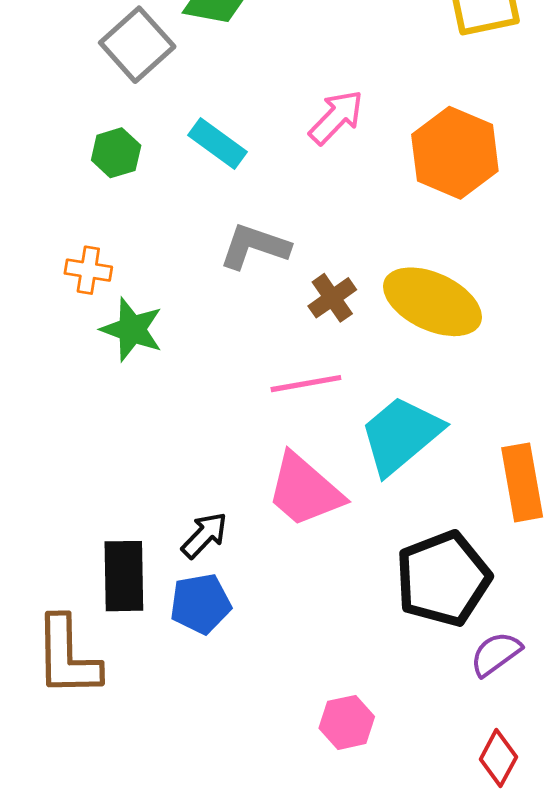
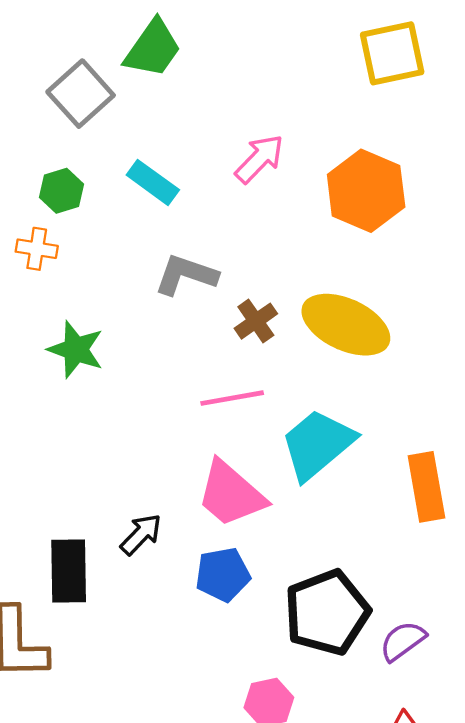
orange cross: (88, 270) -> (37, 249), moved
black pentagon: (443, 579) -> (327, 612), moved
blue pentagon: (200, 604) -> (223, 575), moved

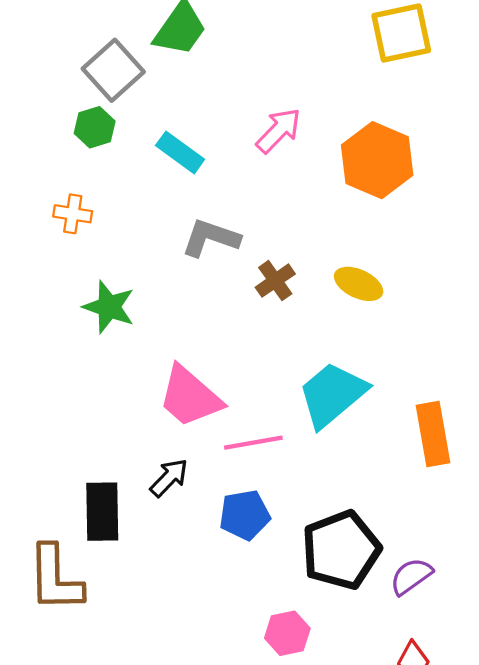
green hexagon: (62, 191) -> (95, 127), moved
yellow ellipse: (346, 325) -> (359, 284), size x0.6
pink line: (232, 398) -> (253, 443), moved
pink trapezoid: (231, 494) -> (190, 397), moved

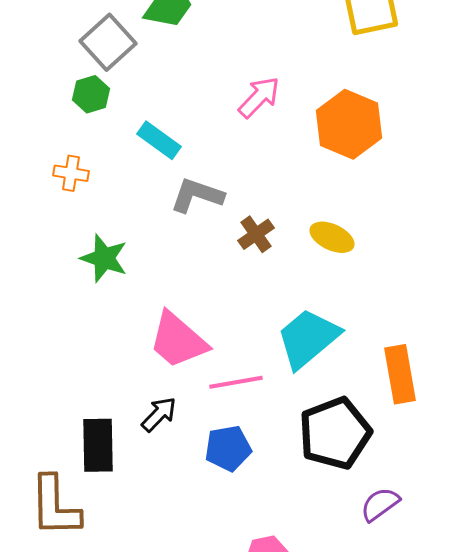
cyan rectangle: (180, 152) -> (159, 140), moved
black pentagon: (341, 550) -> (335, 433), moved

